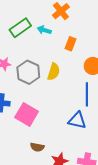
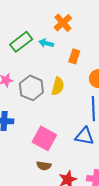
pink square: (27, 114) -> (44, 138), moved

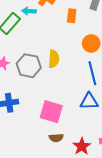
cyan arrow: (46, 43) -> (29, 11), moved
orange rectangle: (74, 56) -> (72, 16), moved

